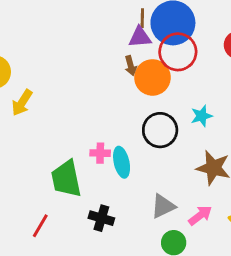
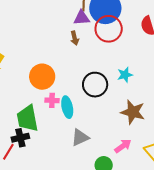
orange circle: (152, 77) -> (42, 77), moved
gray triangle: (163, 206) -> (80, 137), moved
black cross: (101, 218) -> (20, 138), moved, turned -30

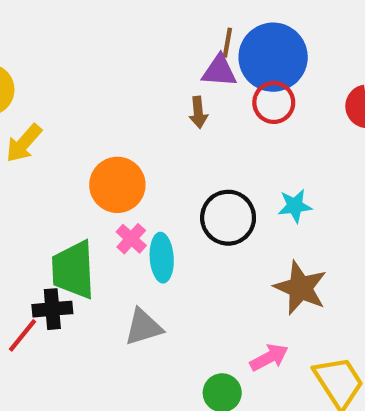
red circle: (109, 29) -> (274, 102), size x0.7
pink cross: (52, 100) -> (131, 239), turned 32
gray triangle: (80, 137) -> (143, 327), moved

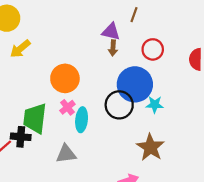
blue circle: (273, 57) -> (135, 84), moved
purple triangle: (219, 71) -> (111, 32), moved

